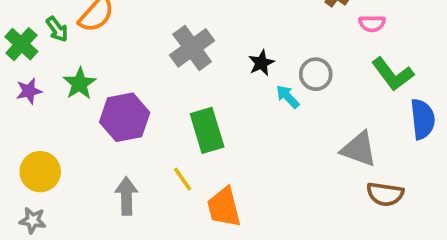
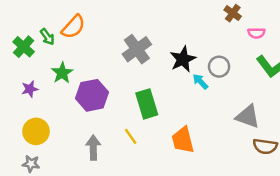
black star: (261, 63) -> (183, 59), size x1.5
purple star: (29, 91) -> (30, 89), moved
orange trapezoid: (224, 207) -> (183, 140), moved

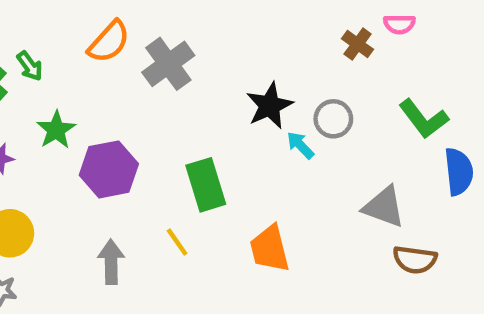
brown cross: (233, 13) -> (358, 44), moved
orange semicircle: (73, 27) -> (109, 42), moved
pink semicircle: (256, 33) -> (399, 24), moved
gray cross: (137, 49) -> (168, 64), moved

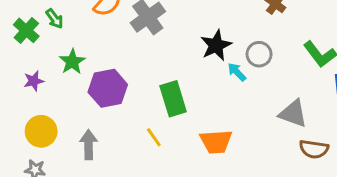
orange trapezoid: (270, 249) -> (216, 142), turned -80
gray arrow: (111, 262) -> (89, 145), moved

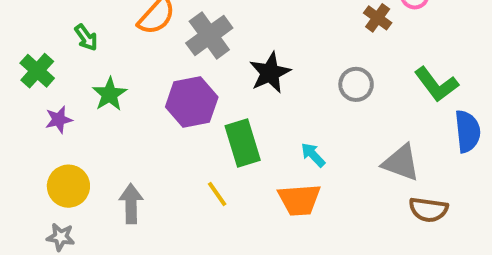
green cross: (26, 30) -> (37, 71), moved
black star: (216, 45) -> (270, 73), moved
cyan arrow: (237, 72) -> (313, 155), moved
purple hexagon: (108, 88) -> (192, 102), moved

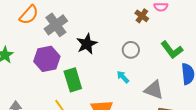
cyan arrow: (313, 155) -> (123, 77), moved

